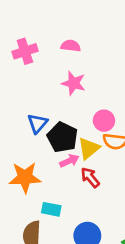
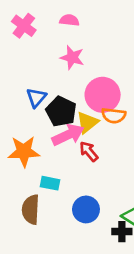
pink cross: (25, 51) -> (24, 26), turned -35
pink circle: (104, 121) -> (103, 95), size x1.6
pink arrow: (69, 161) -> (68, 135), size x1.6

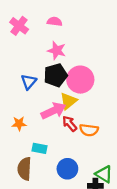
black pentagon: (61, 111) -> (56, 75), moved, turned 30
orange semicircle: (114, 116) -> (89, 130), moved
orange star: (24, 151) -> (19, 124), size x0.6

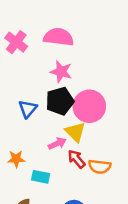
pink semicircle: (55, 21) -> (59, 37), size x1.6
yellow triangle: (68, 101) -> (75, 132), turned -36
pink arrow: (53, 111) -> (57, 143), size x0.6
cyan rectangle: (39, 148) -> (41, 177), moved

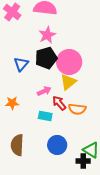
pink star: (61, 72) -> (47, 35), turned 30
yellow triangle: (75, 132) -> (68, 82), moved, turned 36
cyan rectangle: (41, 177) -> (45, 116), moved

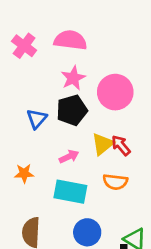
pink circle: (69, 62) -> (115, 92), moved
red arrow: (59, 103) -> (121, 145), moved
cyan rectangle: (45, 116) -> (70, 192), size x1.6

